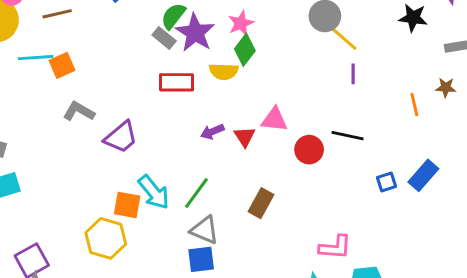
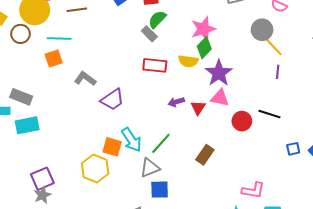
pink star: (241, 23) -> (203, 29), size x1.4
purple star: (195, 33) -> (219, 73), moved
orange square: (62, 65) -> (54, 58), moved
gray triangle: (205, 230) -> (150, 168), moved, turned -50

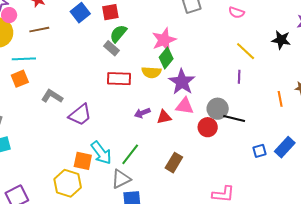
gray circle: (262, 30) -> (218, 109), moved
yellow line: (273, 47) -> (246, 51), moved
red triangle: (198, 108) -> (164, 117), turned 49

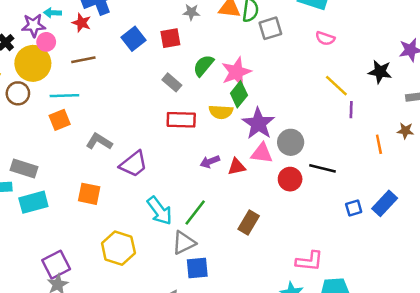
green semicircle: (118, 34) -> (203, 66), moved
purple line: (239, 77) -> (351, 110), moved
gray circle: (218, 109) -> (291, 142), moved
orange square: (83, 161) -> (89, 194), moved

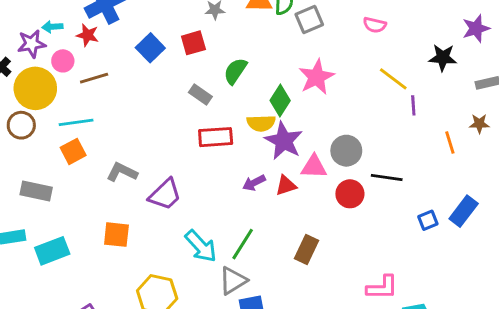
pink circle: (46, 42) -> (63, 61), moved
pink star: (236, 72) -> (317, 77), moved
purple star: (258, 124) -> (284, 141), moved
gray rectangle: (24, 169) -> (36, 191), moved

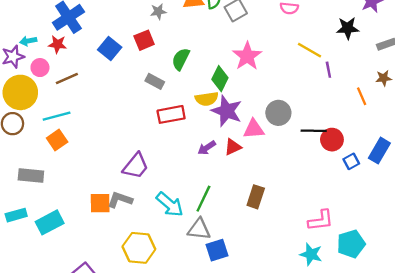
gray L-shape: (122, 172) -> (120, 200), moved
red circle: (350, 194) -> (332, 140), moved
gray triangle: (233, 281) -> (199, 229), turned 45

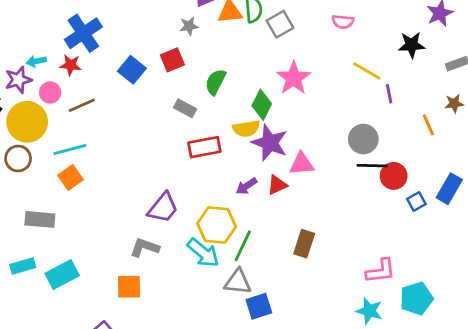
gray circle: (278, 113) -> (363, 139), moved
orange square: (100, 203) -> (129, 287), moved
yellow hexagon: (139, 248) -> (217, 225), moved

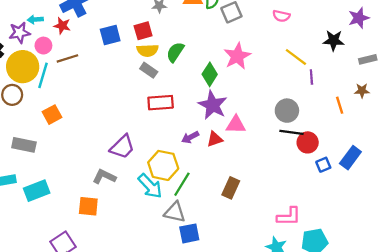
blue square: (132, 70) -> (110, 35), turned 30
yellow semicircle: (246, 129) -> (148, 50), moved
cyan line: (70, 149) -> (43, 75), moved, turned -65

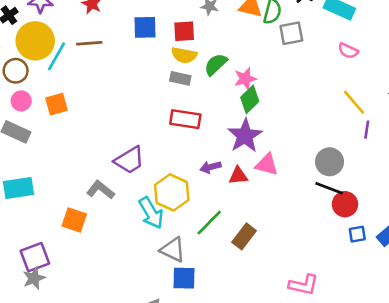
pink circle: (43, 46) -> (21, 101), moved
pink star: (237, 56) -> (245, 79), moved, size x0.7
gray rectangle: (149, 70) -> (180, 78), turned -35
green line: (182, 184) -> (209, 223), moved

